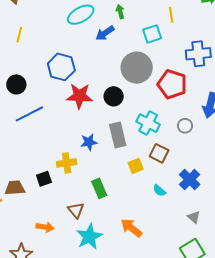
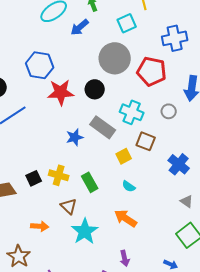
gray rectangle: (118, 135) -> (103, 127), turned -35
yellow cross: (67, 163) -> (59, 175), moved, turned 30
cyan semicircle: (159, 190) -> (129, 186), moved

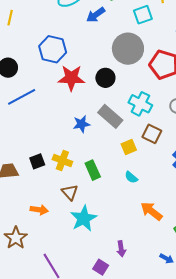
orange arrow: (126, 218) -> (151, 211), moved

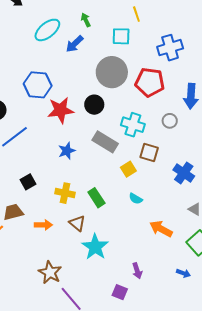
cyan square: (143, 15) -> (121, 36), turned 30
blue star: (82, 124) -> (67, 151), moved
black square: (37, 161) -> (28, 182), moved
orange arrow: (39, 210) -> (43, 225), moved
brown star: (16, 238) -> (50, 272), moved

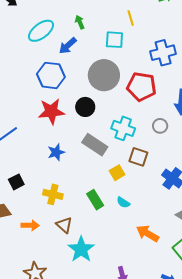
blue hexagon: (38, 85) -> (51, 75), moved
green rectangle: (96, 198) -> (95, 200), moved

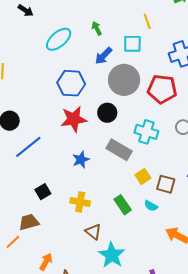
blue arrow: (68, 46) -> (103, 56), moved
brown square: (138, 157) -> (166, 184), moved
orange arrow: (30, 225) -> (46, 262), moved, turned -60

